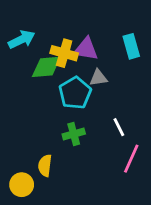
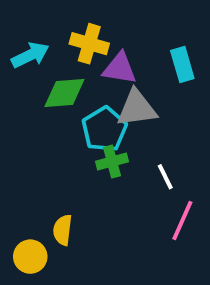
yellow cross: (64, 53) -> (89, 44), moved
gray triangle: (98, 78) -> (137, 108), size x1.6
green cross: (74, 134) -> (112, 162), moved

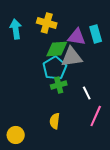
cyan arrow: (30, 55) -> (16, 29), turned -72
purple triangle: (120, 68) -> (77, 37), moved
green diamond: (64, 93) -> (57, 49), moved
yellow semicircle: (63, 230) -> (55, 121), moved

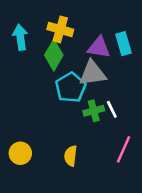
green diamond: (57, 49) -> (54, 55), moved, turned -55
green cross: (59, 85) -> (94, 111), moved
white line: (87, 93) -> (112, 109), moved
yellow circle: (16, 135) -> (20, 153), moved

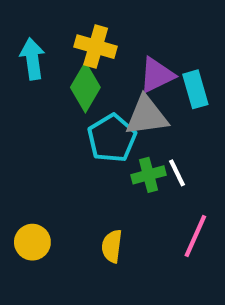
cyan rectangle: (123, 44) -> (195, 89), moved
purple triangle: (99, 48) -> (157, 75), turned -35

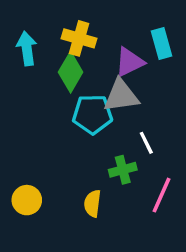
cyan rectangle: (195, 89) -> (162, 43), moved
cyan pentagon: (112, 138) -> (92, 114), turned 30
green cross: (149, 175) -> (123, 170), moved

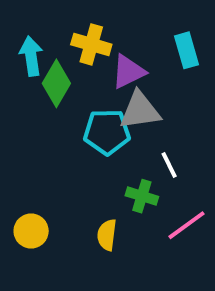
purple triangle: (130, 62) -> (128, 72), moved
green diamond: (71, 72) -> (56, 83), moved
green cross: (123, 170) -> (142, 196), turned 32
pink line: (162, 195) -> (187, 225), turned 30

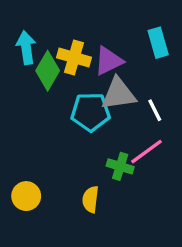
yellow cross: (91, 44) -> (74, 58), moved
white line: (169, 165) -> (155, 110), moved
pink line: (187, 225) -> (147, 152), moved

